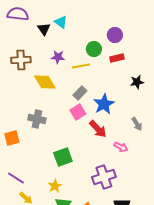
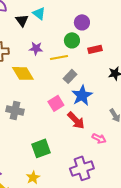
purple circle: (115, 35) -> (82, 22), moved
gray rectangle: (80, 93) -> (70, 76), moved

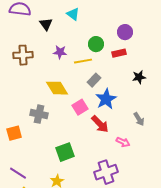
cyan triangle: (39, 13) -> (73, 14), moved
purple circle: (82, 22) -> (125, 32), moved
yellow diamond: (23, 73) -> (57, 88), moved

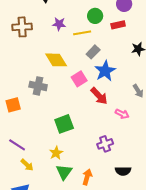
purple cross: (106, 172) -> (105, 144), size x0.7

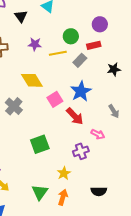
gray rectangle: (93, 52) -> (80, 60), moved
gray cross: (38, 86) -> (14, 106), turned 30
purple cross: (105, 144) -> (81, 151), moved
yellow star: (56, 153) -> (64, 173), moved

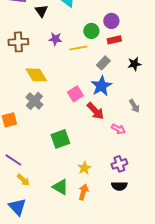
purple circle: (100, 24) -> (111, 21), moved
gray rectangle: (80, 60) -> (103, 63), moved
yellow diamond: (32, 80) -> (36, 75), moved
purple cross: (81, 151) -> (119, 164), moved
green triangle: (40, 192) -> (60, 187), turned -36

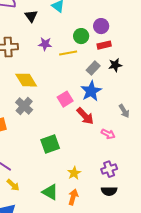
black star: (134, 64) -> (115, 65), moved

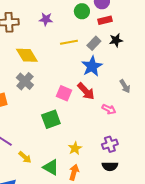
yellow line: (68, 53) -> (69, 42), moved
pink square: (65, 99) -> (64, 93), moved, turned -35
yellow arrow: (13, 185) -> (25, 157), moved

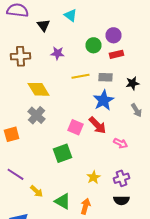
black star: (116, 40) -> (132, 83), moved
gray rectangle: (94, 43) -> (106, 77), turned 48
gray arrow: (125, 86) -> (136, 110), moved
yellow star: (75, 148) -> (94, 177), moved

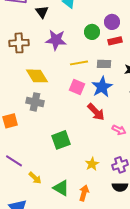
purple star: (58, 53) -> (56, 40), size x1.5
gray cross: (36, 115) -> (35, 102), turned -30
pink square: (76, 127) -> (77, 87), moved

